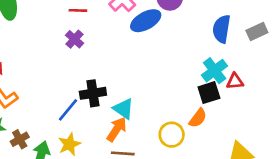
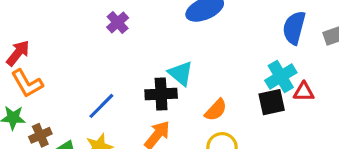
black cross: (93, 93) -> (161, 94), moved
cyan triangle: (123, 109) -> (181, 73), moved
orange semicircle: (198, 118) -> (216, 110), moved

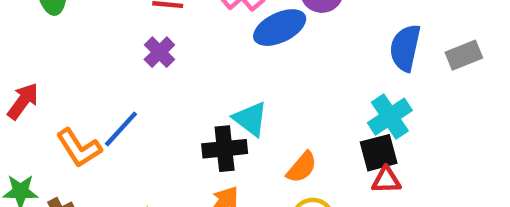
orange L-shape: (27, 83) -> (79, 148), moved
red triangle: (304, 92) -> (386, 180), moved
blue line: (101, 106) -> (121, 129), moved

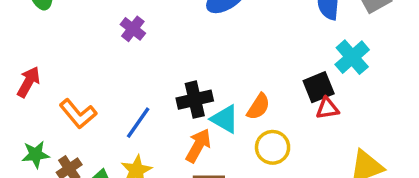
cyan cross: (390, 117) -> (352, 57), moved
cyan triangle: (250, 119) -> (225, 119), moved
blue line: (121, 129) -> (138, 123), moved

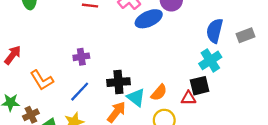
purple cross: (133, 29) -> (81, 57), moved, turned 35
cyan cross: (352, 57) -> (210, 60), moved
red triangle: (327, 108) -> (188, 98), moved

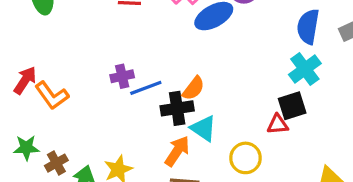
orange L-shape: (42, 80) -> (52, 95), moved
blue line: (80, 92) -> (146, 88), moved, turned 30
orange semicircle: (159, 93) -> (193, 88), moved

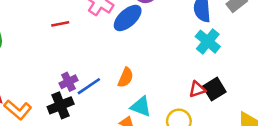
black square: (292, 106) -> (214, 89), moved
black cross: (177, 108) -> (61, 105), moved

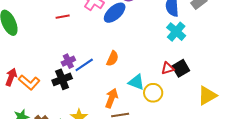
cyan triangle: (141, 107) -> (136, 82), moved

